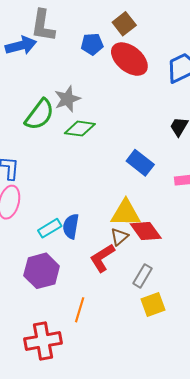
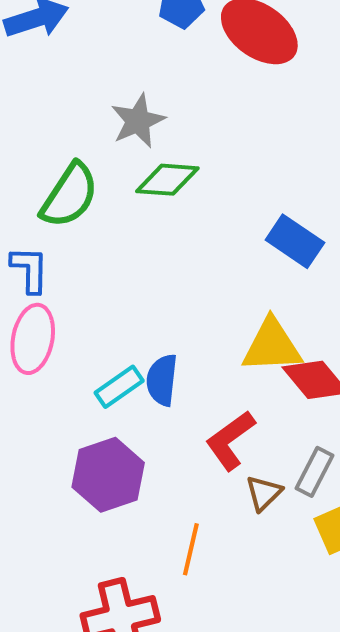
green semicircle: (39, 115) -> (69, 195), moved
brown triangle: (119, 237) -> (264, 493), moved

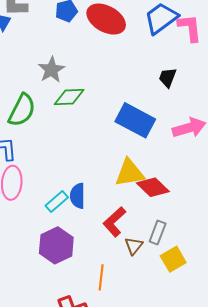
blue rectangle: (295, 241) -> (135, 120), size x1.4

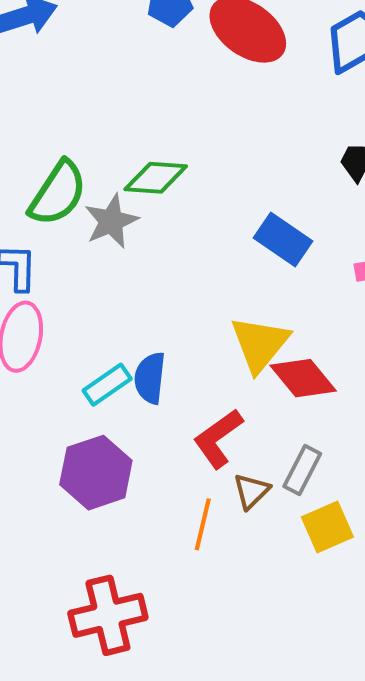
gray star: (51, 70) -> (111, 221), moved
blue rectangle: (135, 120) -> (283, 240), size x0.7
yellow triangle: (130, 173) -> (260, 344), turned -48
orange line: (101, 277) -> (203, 524), moved

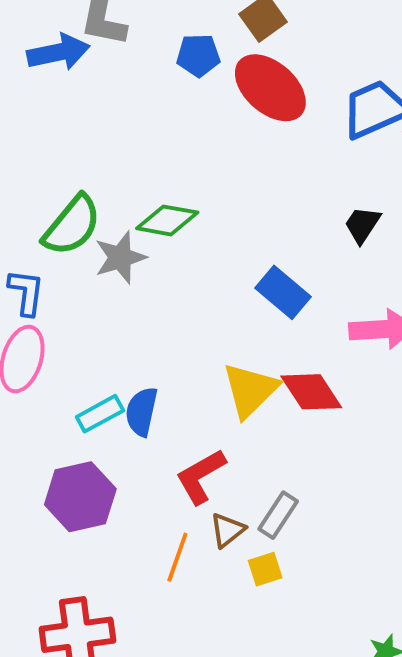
red diamond: (303, 378) -> (311, 392), moved
yellow square: (327, 527) -> (265, 569), moved, size x0.7

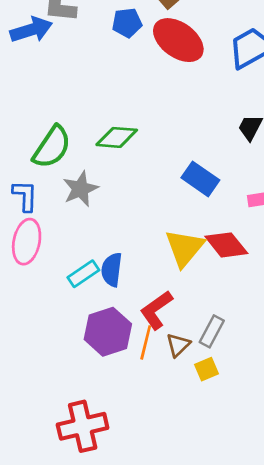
gray star: (120, 258) -> (80, 189), moved
purple hexagon: (80, 497) -> (108, 332), moved
orange line: (177, 557) -> (146, 342), moved

